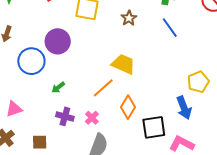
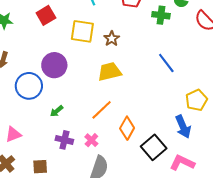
brown star: (129, 18) -> (112, 39), moved
blue line: (170, 28) -> (166, 63), moved
yellow trapezoid: (123, 64) -> (110, 72), moved, turned -35
black square: (154, 127) -> (154, 147), turned -30

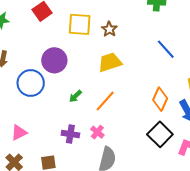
green arrow: (57, 111) -> (75, 96), moved
orange diamond: (127, 128) -> (160, 99), moved

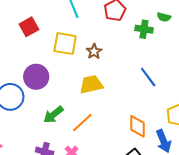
green arrow: (75, 96) -> (53, 115), size x1.5
orange diamond: (160, 99) -> (137, 126), turned -30

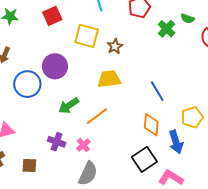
green cross: (144, 29) -> (167, 29), turned 30
blue line: (148, 77) -> (157, 91), moved

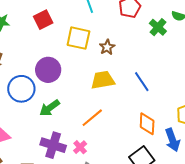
blue line: (157, 91) -> (142, 82), moved
green arrow: (69, 106) -> (50, 108), moved
purple cross: (57, 142) -> (53, 145), size x1.4

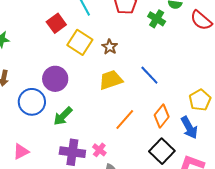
red square: (43, 20) -> (56, 23), moved
yellow square: (78, 38) -> (80, 42), turned 30
orange line: (92, 118) -> (125, 119), moved
orange diamond: (147, 124) -> (162, 116), turned 45

